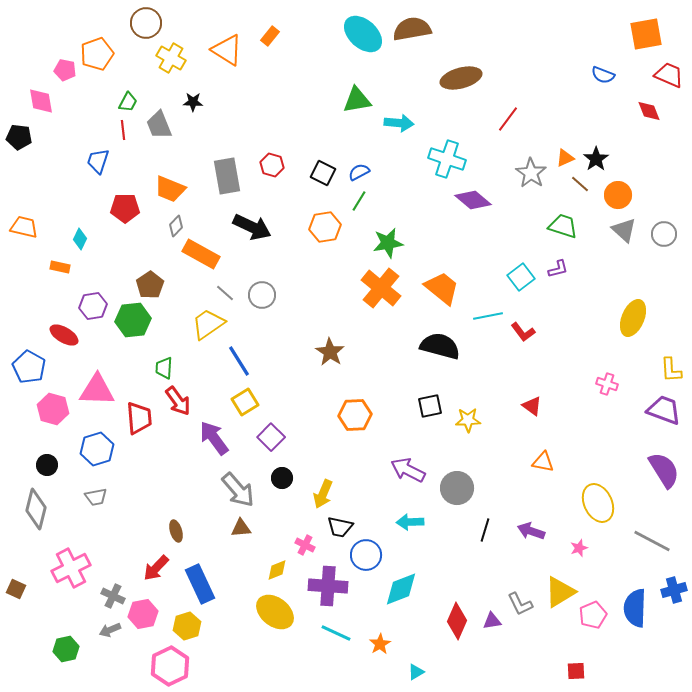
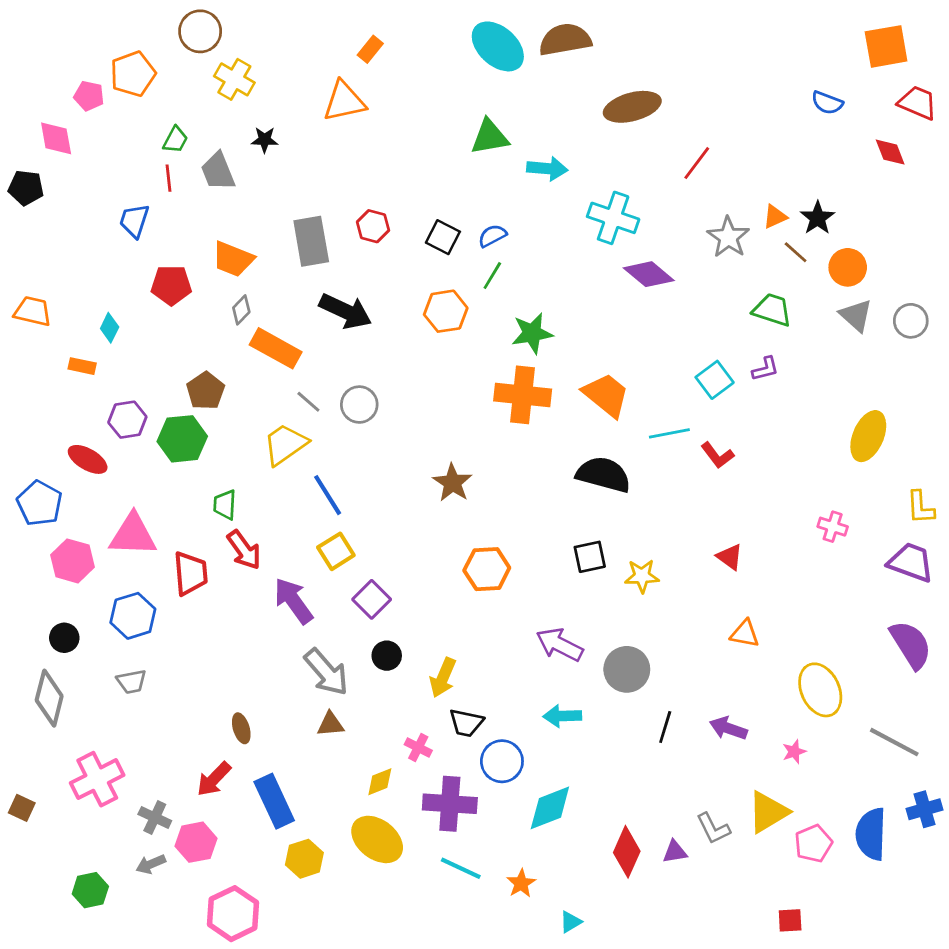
orange triangle: (227, 50) -> (344, 101), moved, turned -44
orange cross: (381, 288) -> (523, 395), turned -33
yellow hexagon: (187, 626) -> (304, 859), moved

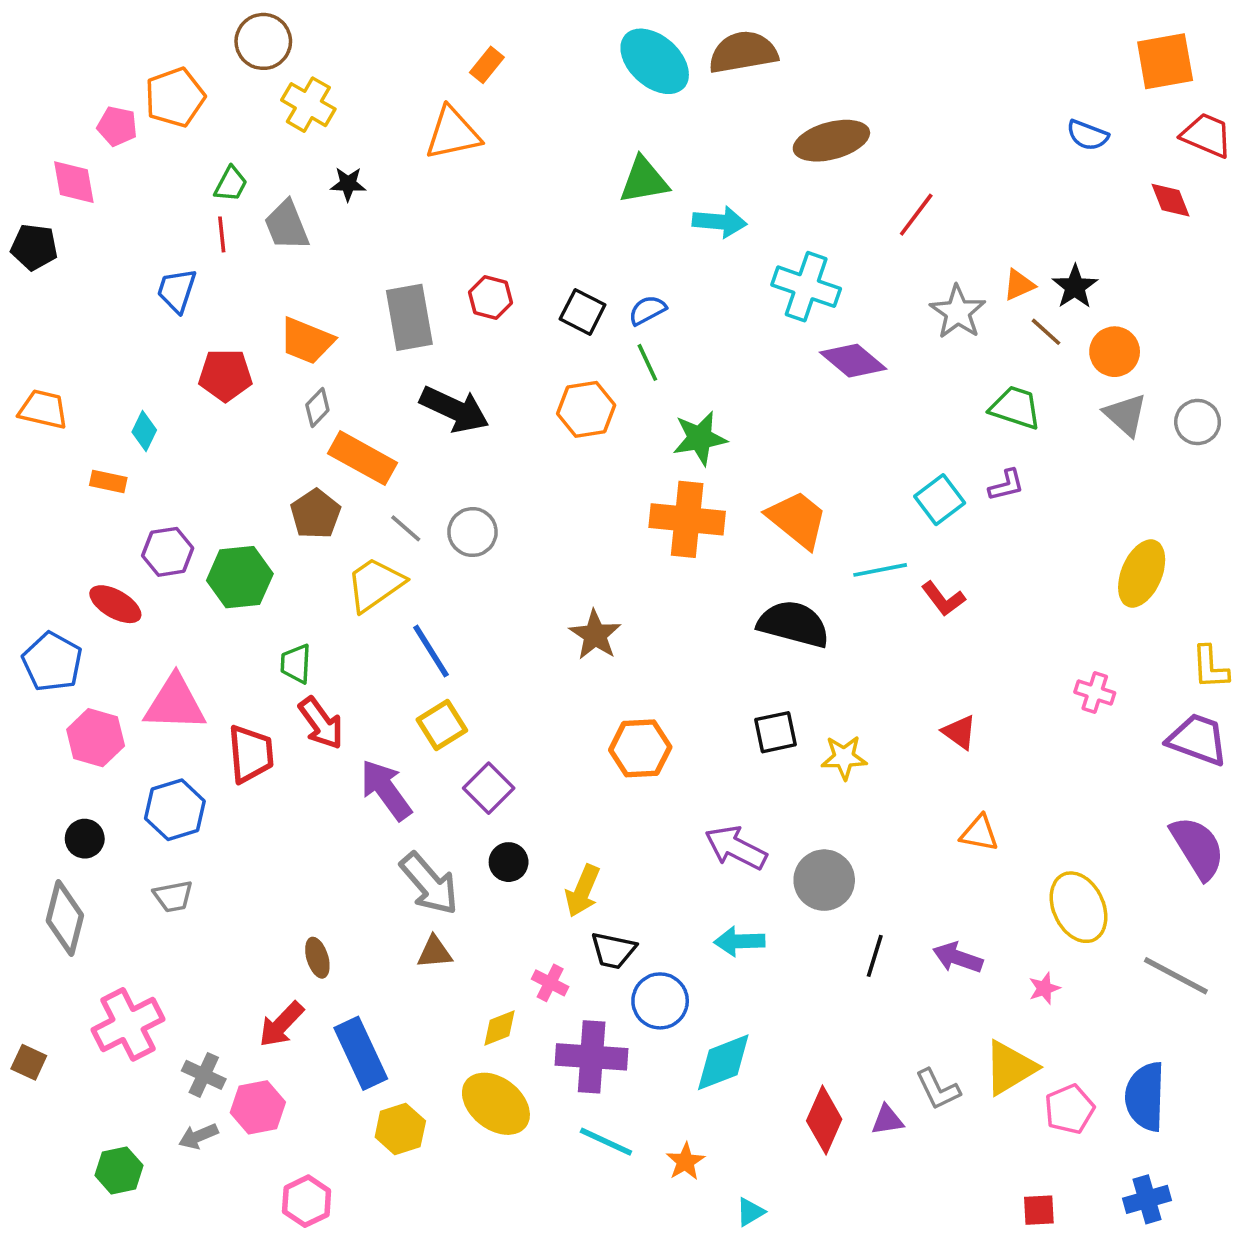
green line: (492, 276) -> (647, 362), turned -56
brown pentagon: (206, 391) -> (316, 514), moved
blue cross: (925, 809) -> (1147, 1199), moved
pink hexagon: (233, 914) -> (307, 1201), size x0.7

